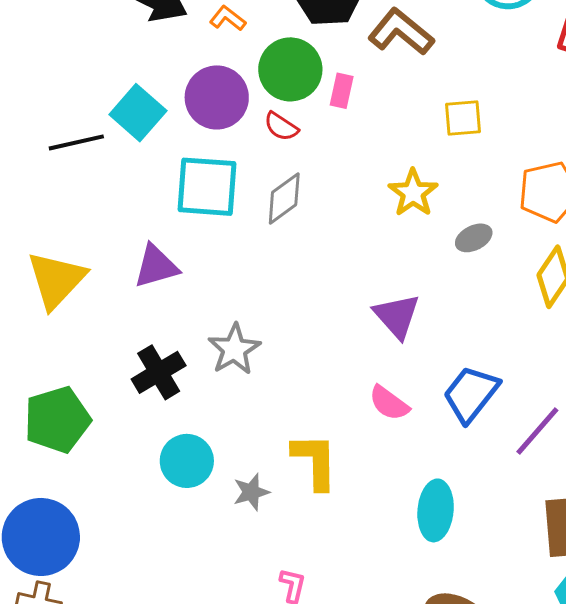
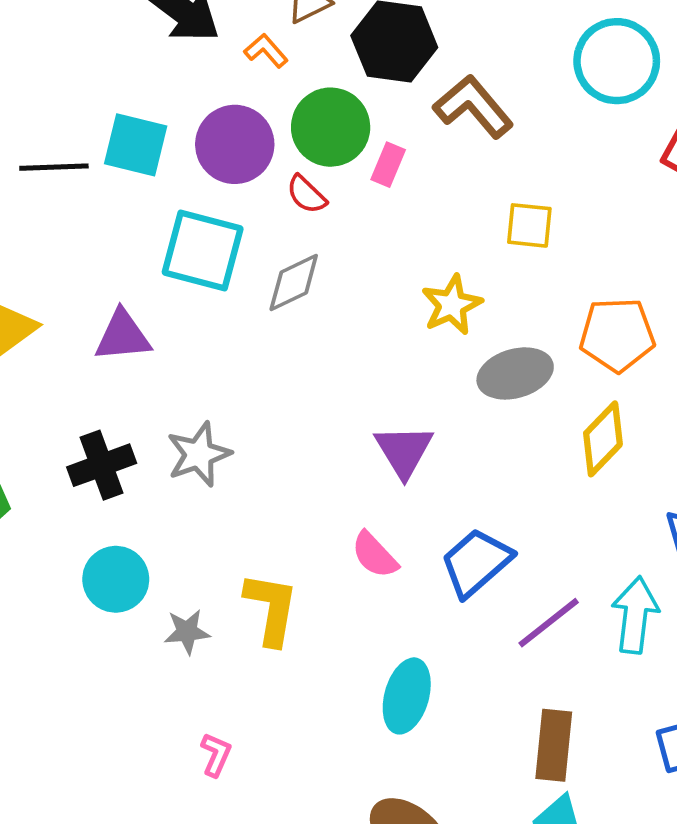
cyan square: (138, 113) -> (136, 145), turned -38
gray ellipse: (474, 238) -> (515, 373), size x1.6

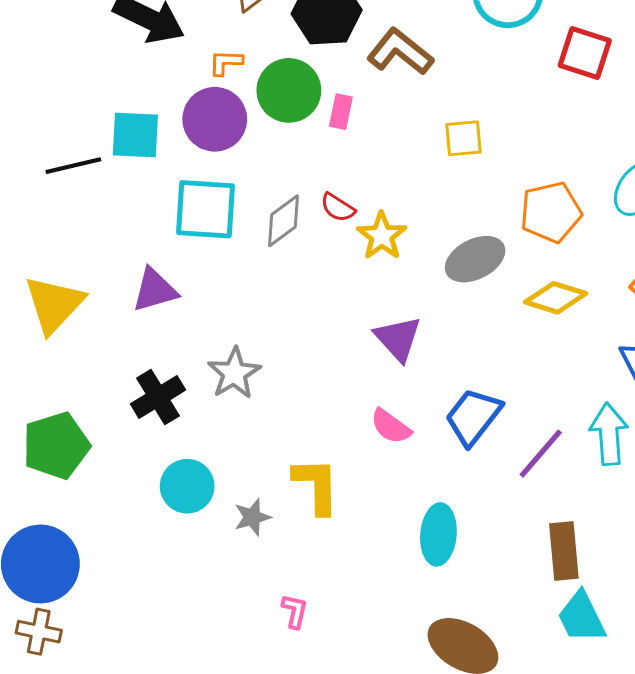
orange L-shape: (266, 51) -> (226, 63), moved, turned -36
red semicircle: (306, 194) -> (338, 208), moved
yellow star: (452, 305) -> (382, 236), moved
yellow diamond: (603, 439) -> (556, 298), turned 74

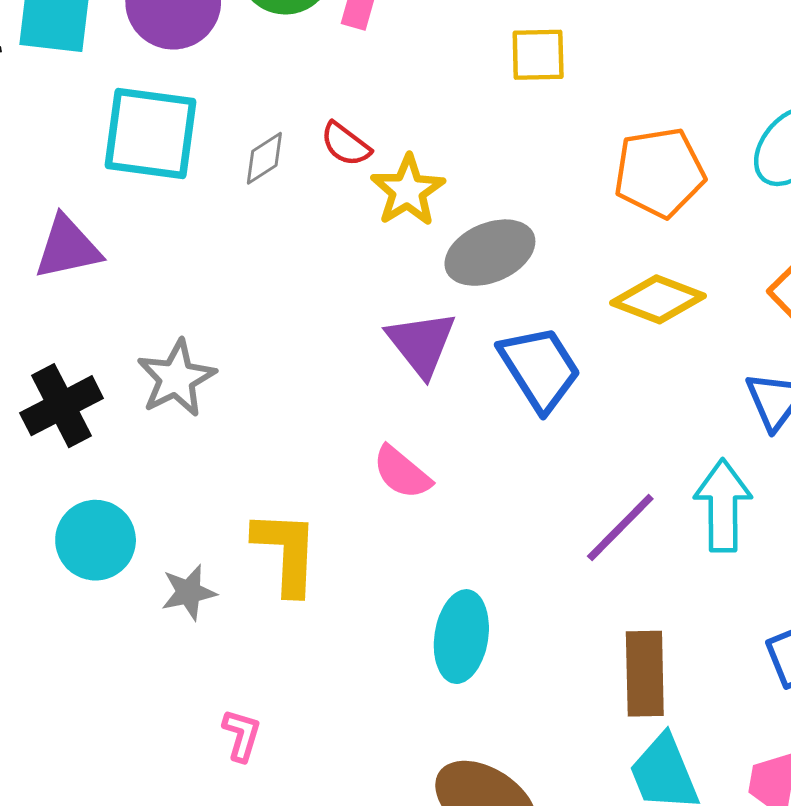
gray diamond: (283, 221) -> (264, 158), size x0.7
gray ellipse: (475, 259) -> (490, 253), moved
blue trapezoid: (473, 417) -> (540, 368), moved, turned 106

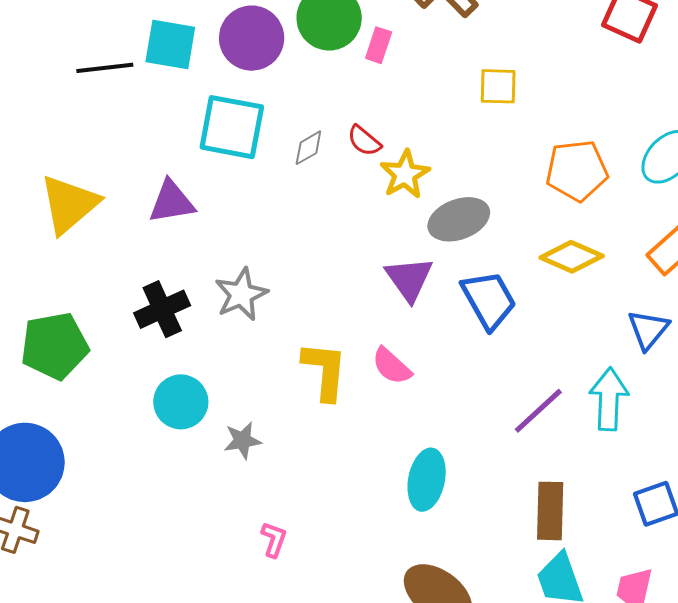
yellow L-shape: (286, 552) -> (325, 371), moved

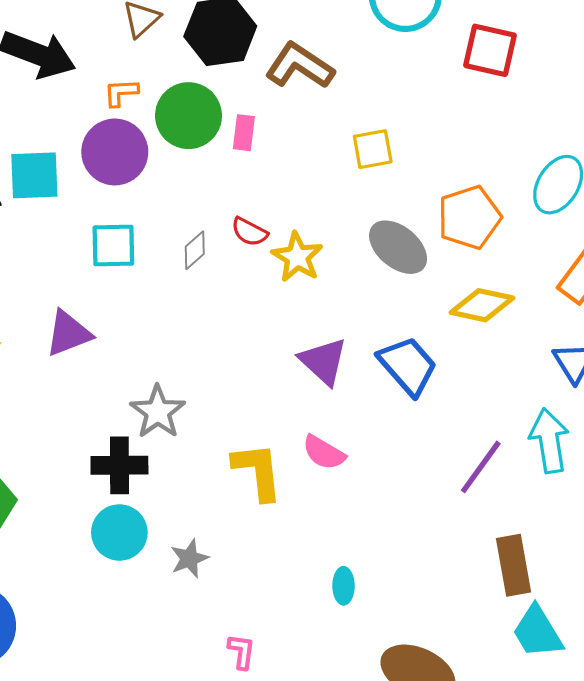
cyan square: (232, 127) -> (113, 246), size x0.7
gray ellipse: (459, 219) -> (398, 247), moved, turned 72
black cross: (162, 309) -> (119, 465), moved, turned 36
cyan ellipse: (427, 480) -> (344, 586), moved, size x0.6

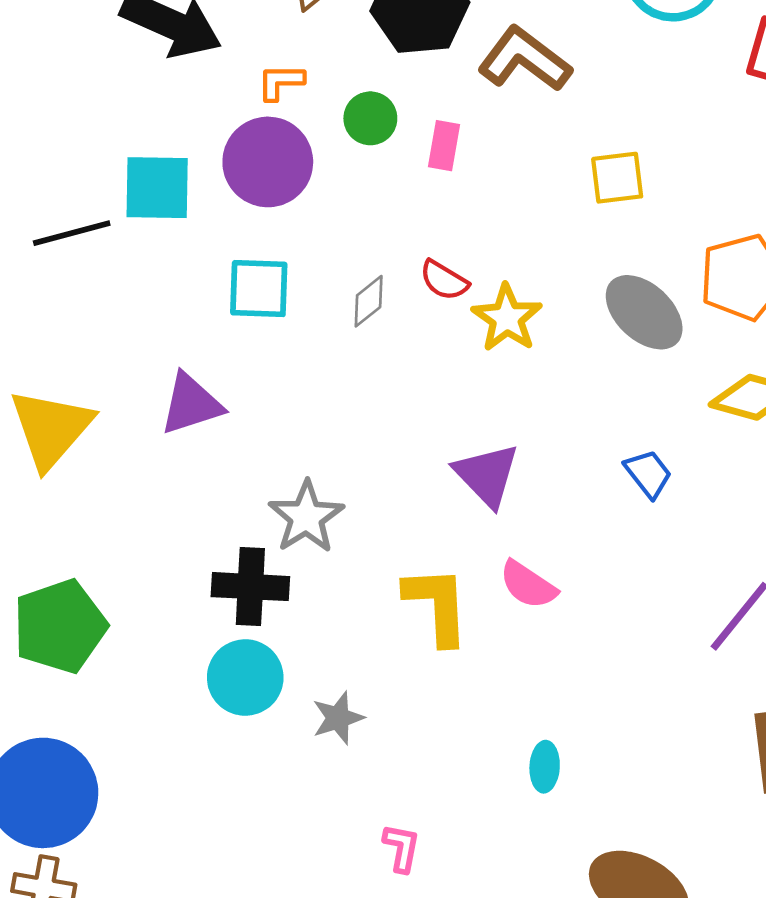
green circle: (189, 116) -> (370, 118), size x0.6
purple triangle: (323, 361) -> (487, 475), moved
blue trapezoid: (408, 366) -> (648, 474), size x0.6

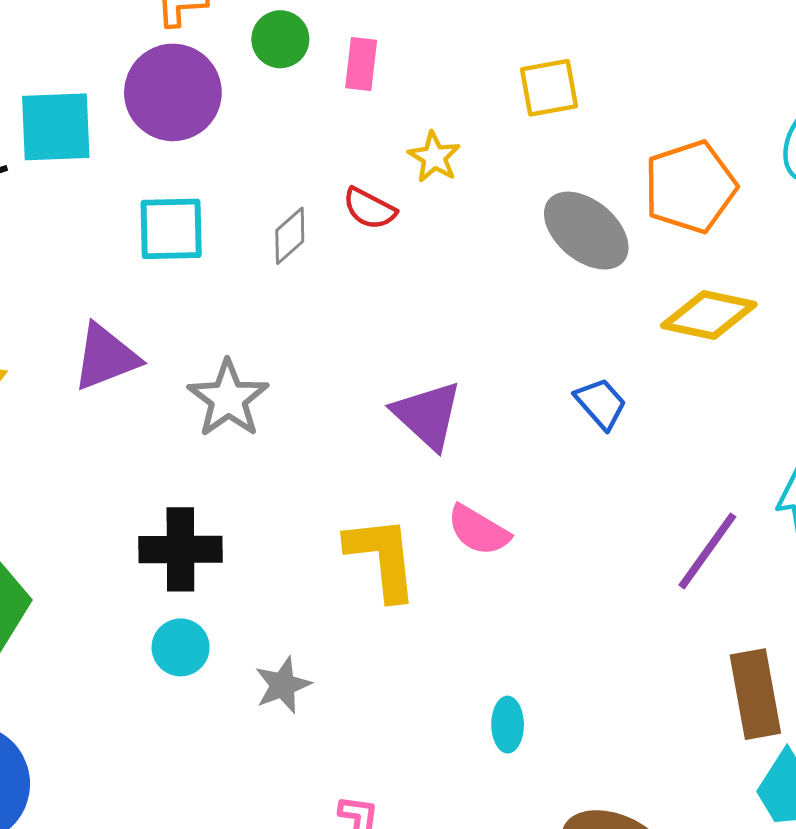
yellow star: (507, 318) -> (434, 157), moved, size x0.7
gray star: (306, 517) -> (228, 399), moved
cyan circle: (245, 677) -> (181, 647), size x0.7

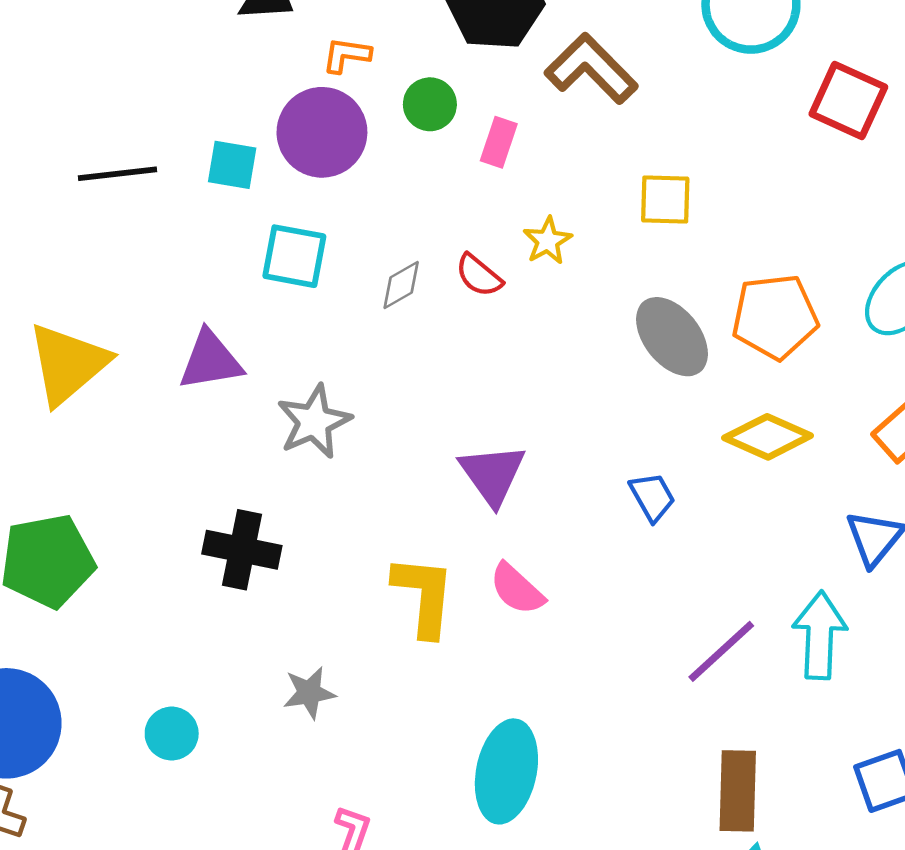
cyan square: (56, 127) -> (232, 165), moved, size x0.7
cyan circle: (181, 647) -> (172, 734), moved
cyan ellipse: (508, 725) -> (506, 771), size x2.0

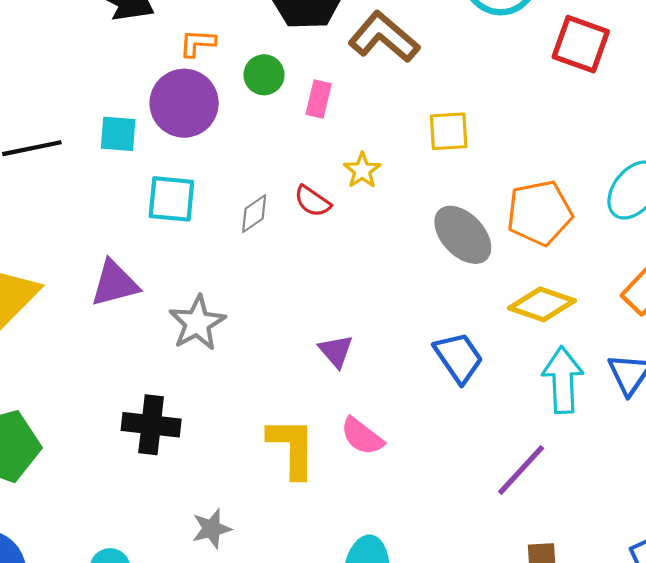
purple triangle: (492, 474) -> (336, 351), size x0.7
blue trapezoid: (652, 497) -> (459, 357), size x1.4
cyan arrow: (820, 635) -> (563, 380), moved

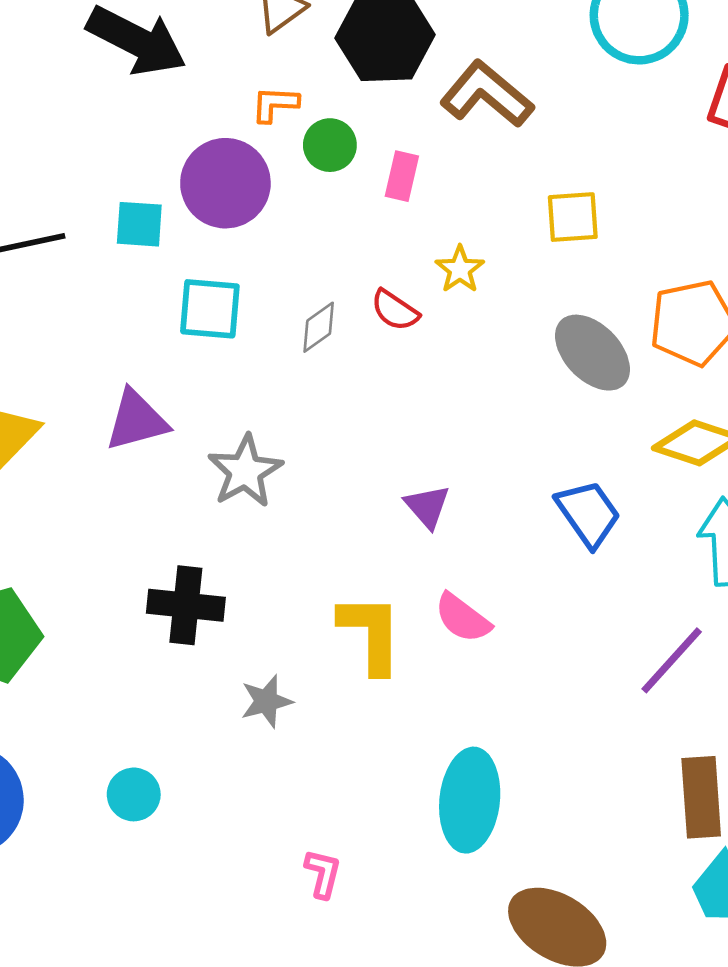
orange L-shape: (198, 43) -> (275, 104), moved
gray star: (212, 529) -> (266, 701), moved

